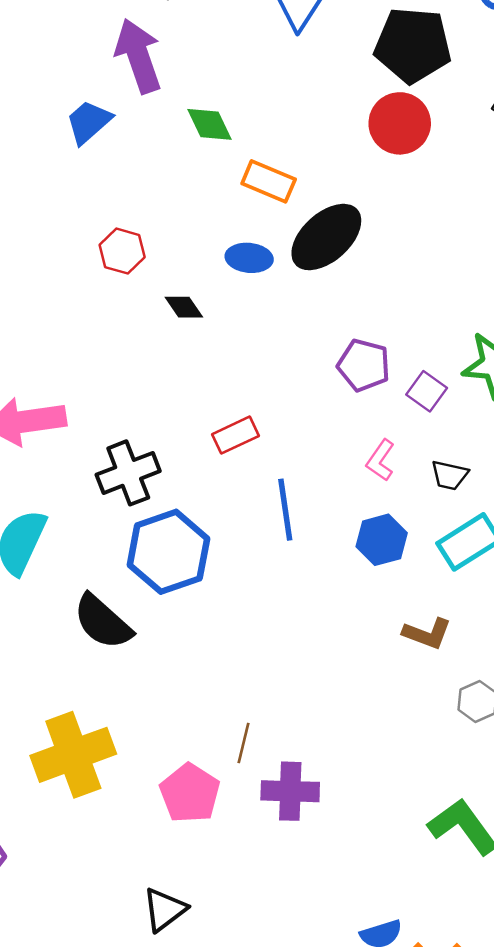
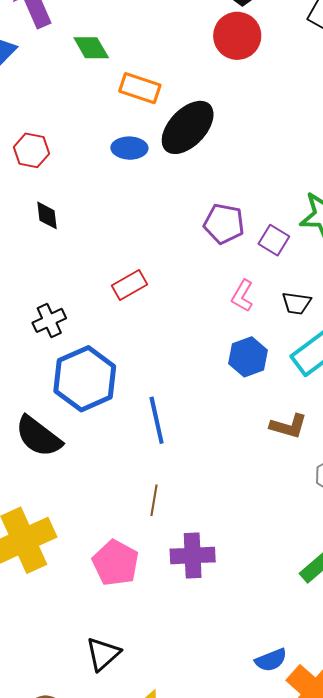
black diamond: (184, 307) -> (47, 215), moved, turned 32
black cross: (128, 473) -> (49, 320), size x0.7
blue line: (285, 510) -> (157, 420), moved
brown line: (244, 743) -> (154, 500), moved

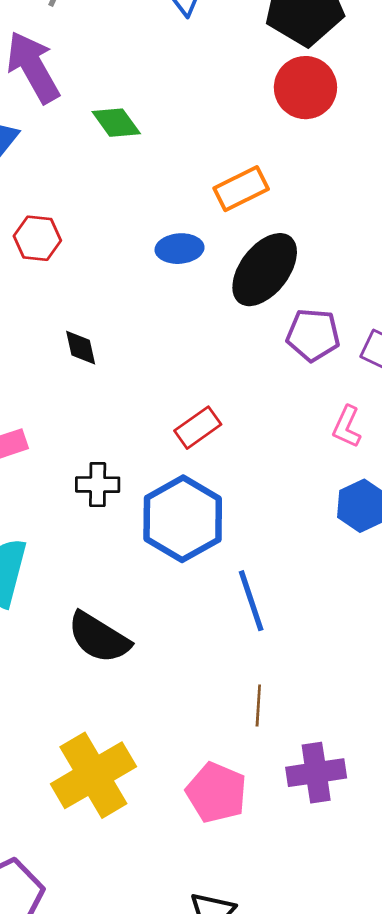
orange rectangle: (140, 88) -> (241, 189), moved, turned -39
black ellipse: (188, 127) -> (265, 270), moved
red hexagon: (31, 150) -> (37, 238), moved
black cross: (49, 320) -> (98, 485), turned 32
blue hexagon: (85, 379) -> (183, 519), moved

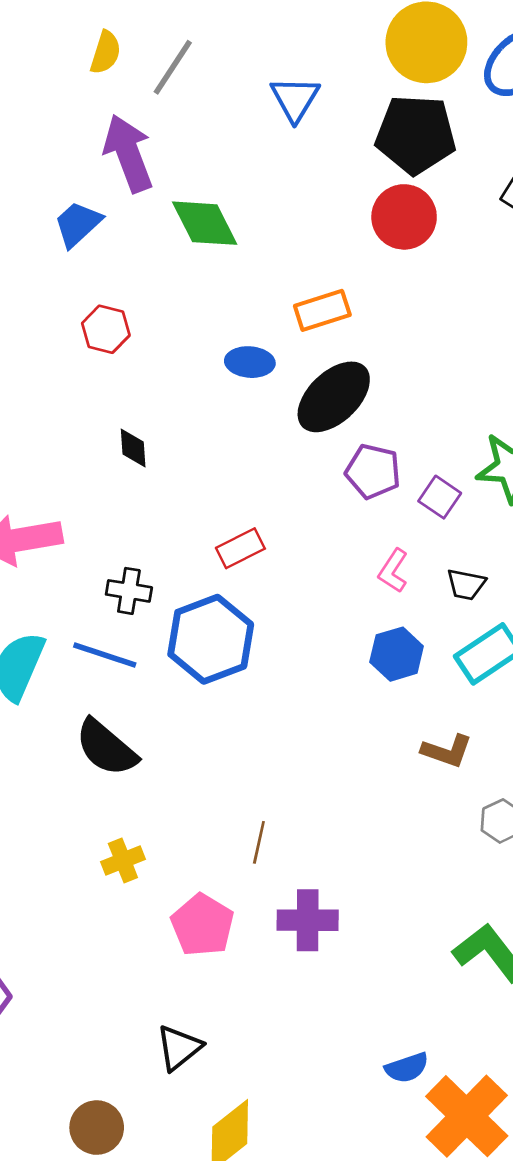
green diamond: (116, 123) -> (205, 223), size x1.4
blue line: (251, 601) -> (105, 655), moved, turned -62
yellow cross: (93, 775) -> (123, 860), moved, size x0.5

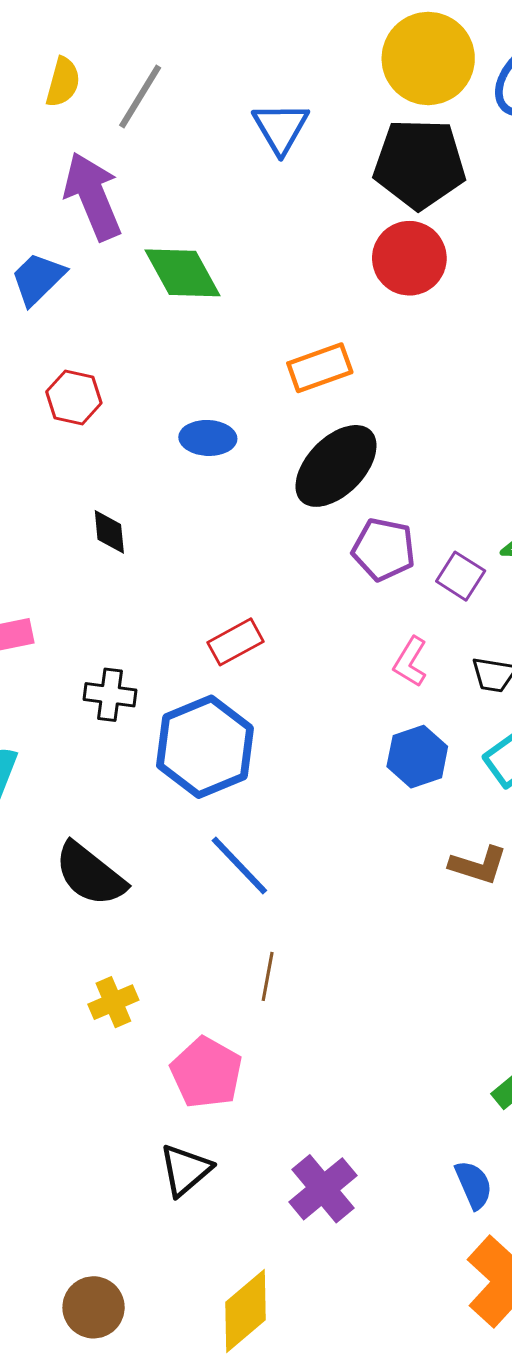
blue ellipse: (250, 362) -> (208, 438), moved
blue line: (105, 655) -> (239, 866), moved, turned 30
purple cross: (308, 920) -> (323, 1189), moved, turned -38
black triangle: (179, 1048) -> (185, 1170), moved
blue semicircle: (407, 1068) -> (474, 1185), moved, turned -93

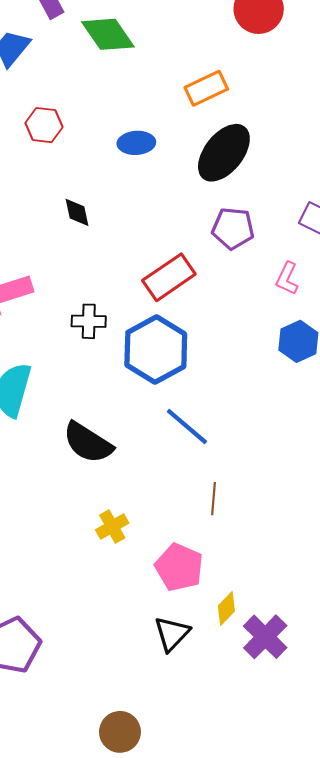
purple pentagon: (384, 549) -> (233, 228), moved
red rectangle: (235, 642) -> (169, 277), size x1.4
yellow diamond: (246, 1311) -> (226, 608), moved, size x0.6

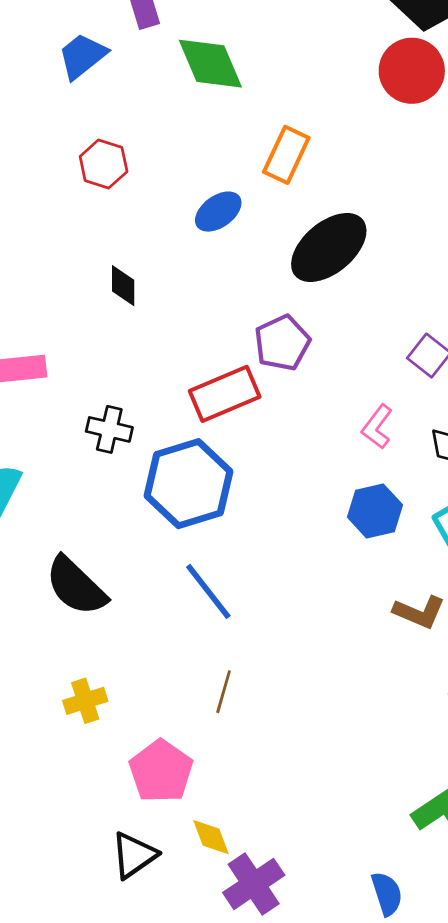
orange rectangle: (206, 88) -> (286, 155), moved, turned -51
blue ellipse: (136, 143) -> (218, 212), turned -44
purple pentagon: (233, 228) -> (282, 343), moved, turned 30
yellow diamond: (226, 608) -> (211, 837), turned -76

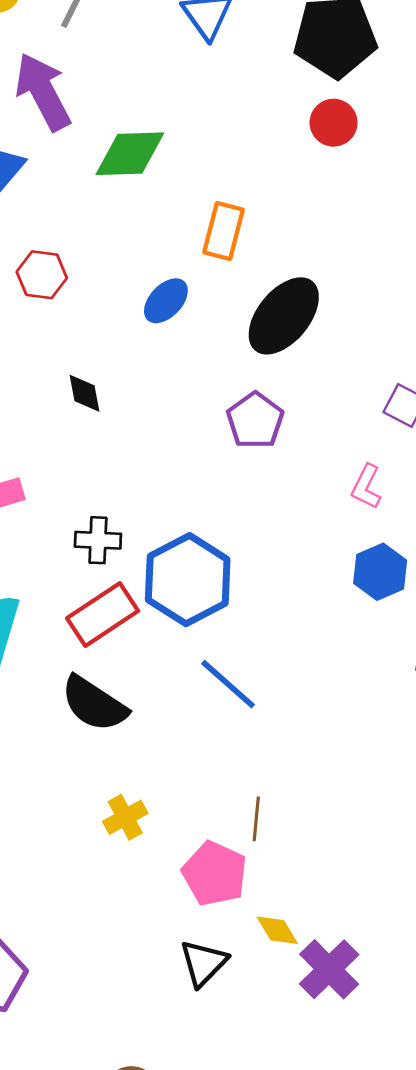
green diamond: (210, 64) -> (130, 154), turned -58
red circle: (412, 71) -> (334, 123), size x0.7
red rectangle: (225, 394) -> (103, 615), moved
brown line: (224, 692) -> (256, 819), moved

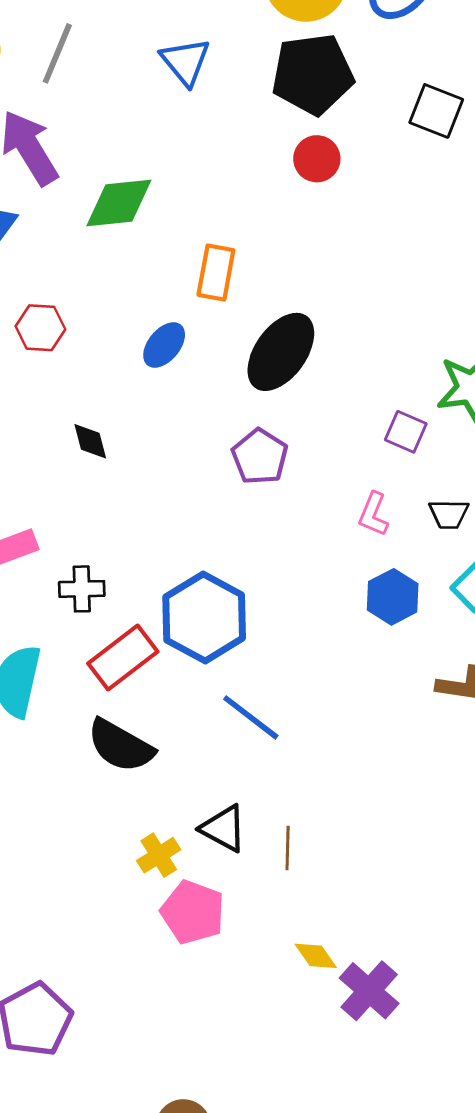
black cross: (98, 540) -> (82, 589), moved
pink pentagon: (215, 874) -> (193, 912), moved
black triangle: (203, 963) -> (224, 828), moved, turned -42

